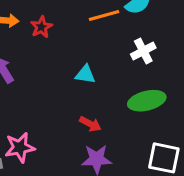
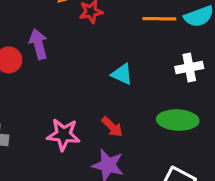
pink star: (20, 147) -> (63, 135), moved

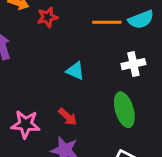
green ellipse: (178, 120) -> (124, 110), turned 72

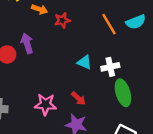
orange line: (107, 22) -> (109, 24), turned 60
white cross: (133, 64) -> (110, 67), moved

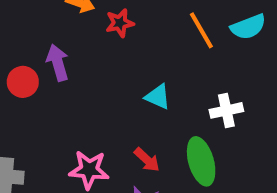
white cross: (110, 67) -> (226, 110), moved
green ellipse: (123, 93) -> (201, 161), moved

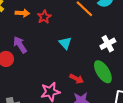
cyan triangle: (158, 97) -> (65, 43), moved, turned 40

